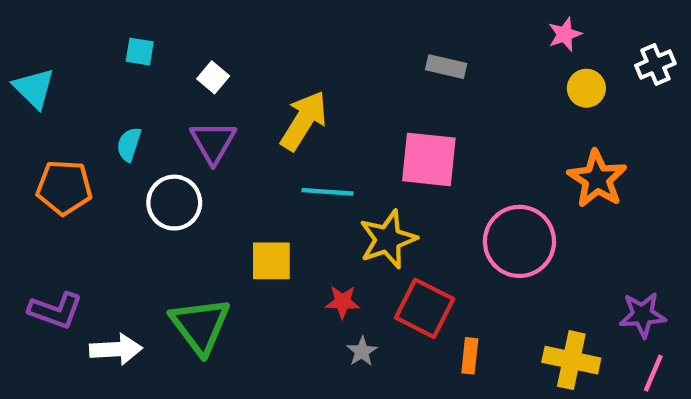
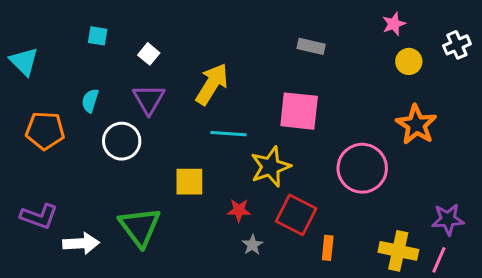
pink line: (653, 373) -> (439, 260), moved

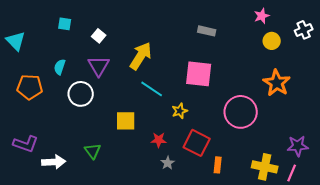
cyan line: (228, 134) -> (152, 89), turned 30
yellow star: (271, 167) -> (180, 111), size x0.6
green triangle: (140, 227) -> (93, 151), size x0.6

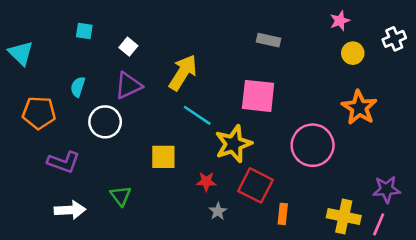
purple triangle: (99, 66) -> (128, 86), turned 35
yellow star: (180, 111) -> (233, 144), size x1.8
purple L-shape: (26, 144) -> (64, 162), moved

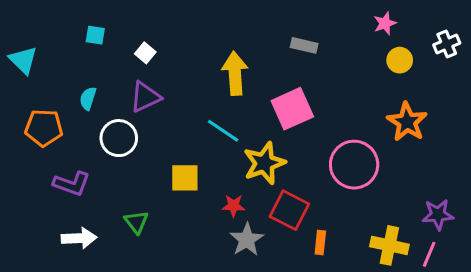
yellow arrow: (183, 73) -> (235, 73), moved, turned -36
pink square: (258, 96) -> (292, 109), turned -30
gray star: (218, 211) -> (247, 240), size x1.6

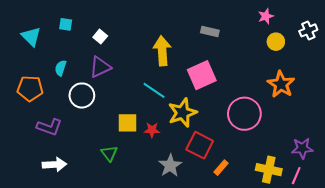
cyan triangle: (23, 60) -> (31, 37), moved
red star: (233, 206) -> (152, 130), moved
green triangle: (136, 222) -> (109, 153), moved
orange rectangle: (320, 243) -> (221, 168), turned 35

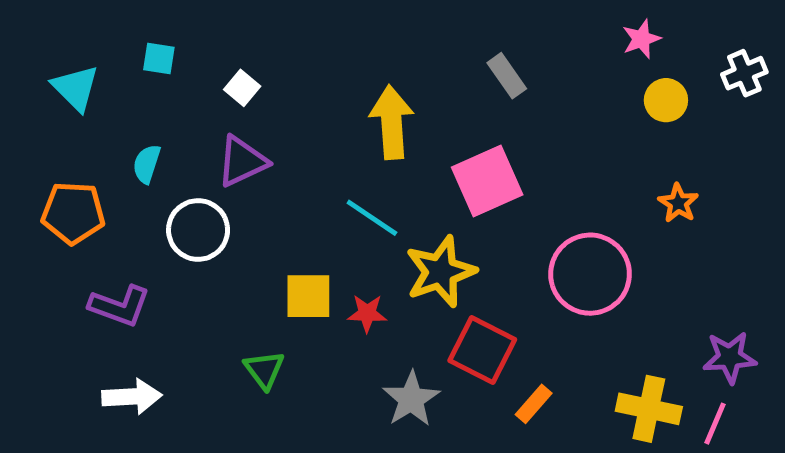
gray rectangle: (210, 31) -> (507, 76), turned 42
orange star: (281, 84) -> (678, 203), size x0.6

